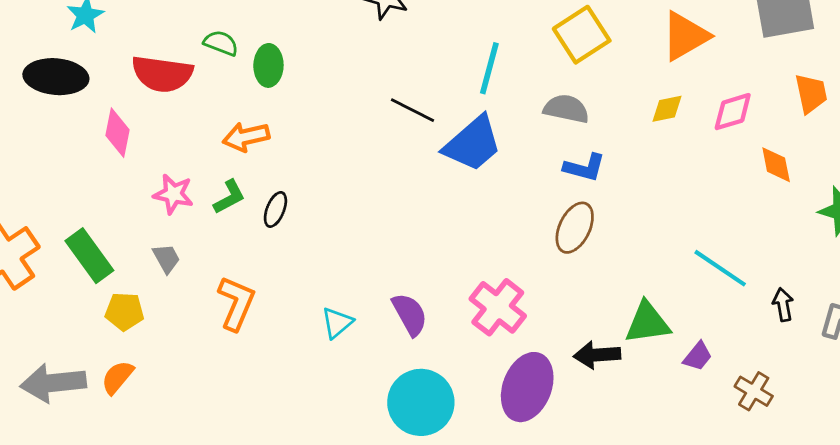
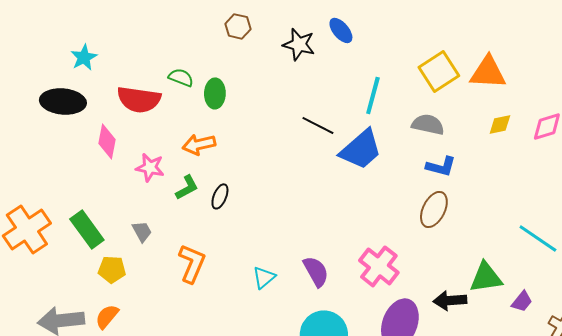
orange triangle: (685, 36) -> (488, 72), moved, turned 33
pink star: (173, 194) -> (150, 167), moved

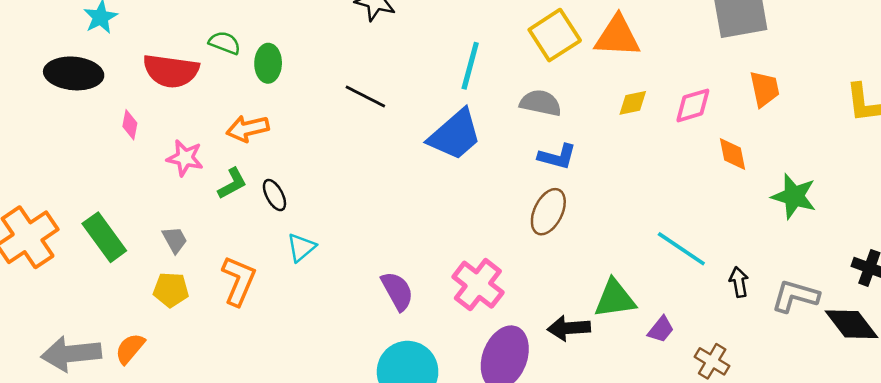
black line: (318, 125) -> (365, 97), moved
pink diamond: (107, 141) -> (130, 125), size x0.7
black ellipse: (220, 196) -> (274, 195), turned -50
yellow pentagon: (112, 269) -> (171, 290), moved
cyan triangle: (264, 277) -> (301, 247), moved

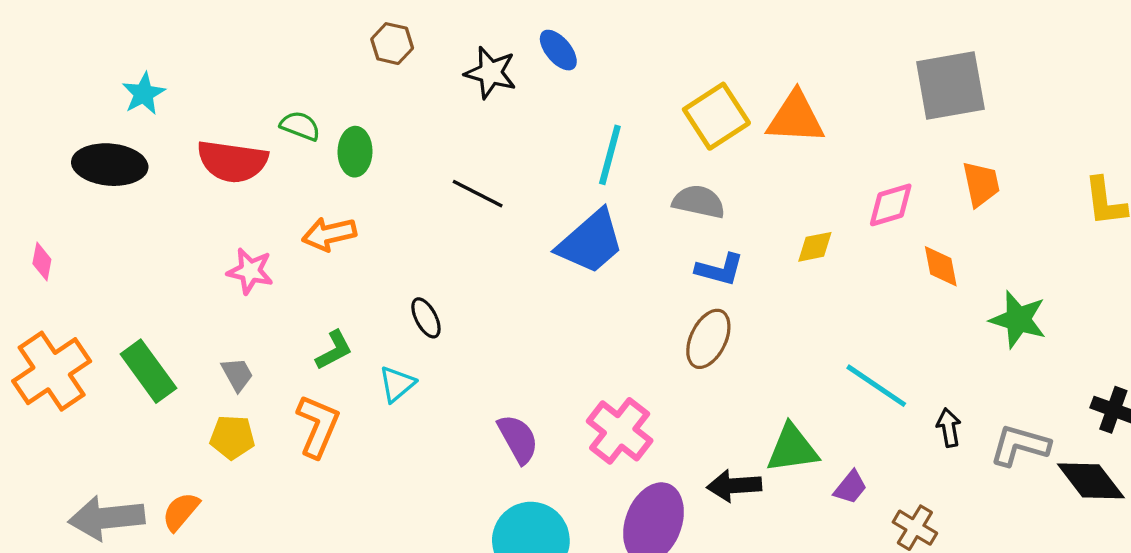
yellow diamond: (633, 103) -> (815, 247), moved
pink diamond: (130, 125) -> (42, 261), moved
green L-shape: (232, 184) -> (334, 350), moved
black ellipse: (274, 195) -> (426, 318), moved

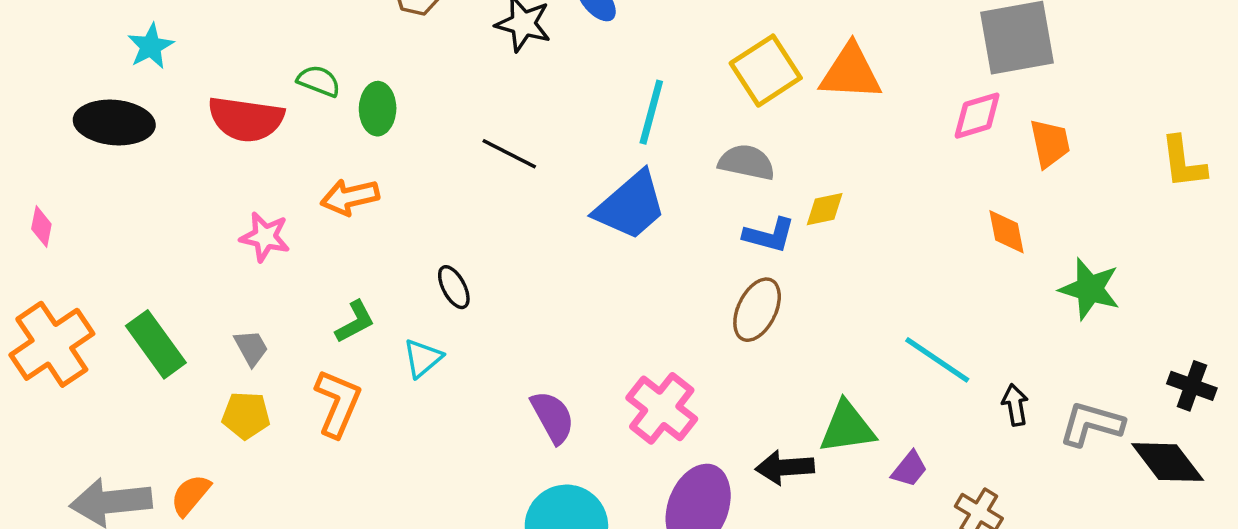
pink diamond: (891, 205) -> (977, 116), moved
yellow diamond: (815, 247) -> (825, 209), moved

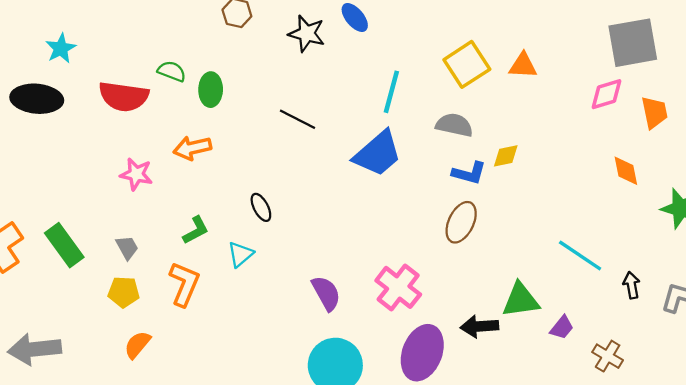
orange triangle: (851, 72) -> (523, 66), size x0.7
orange semicircle: (190, 495) -> (137, 345), moved

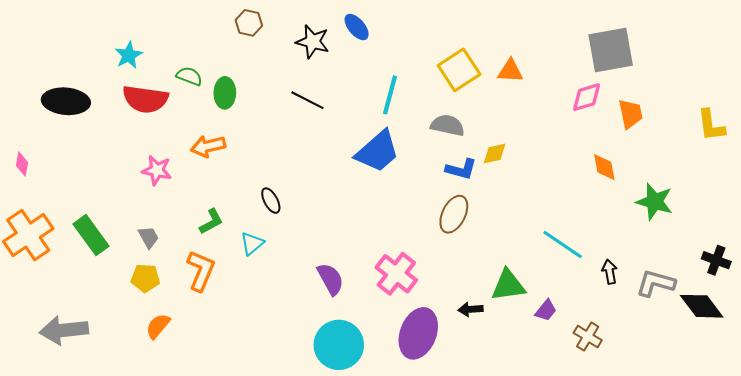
cyan star: (61, 48) -> (129, 55), moved
black line: (298, 119) -> (307, 100), moved
black arrow: (479, 326) -> (471, 309), size x0.7

